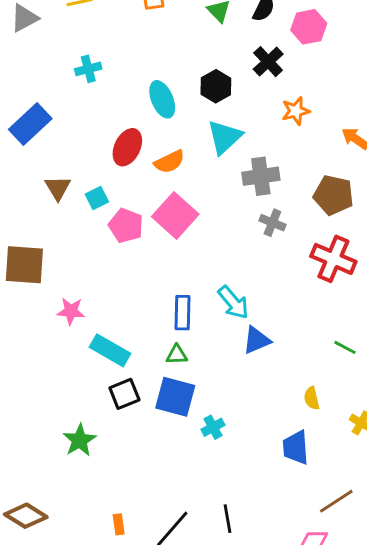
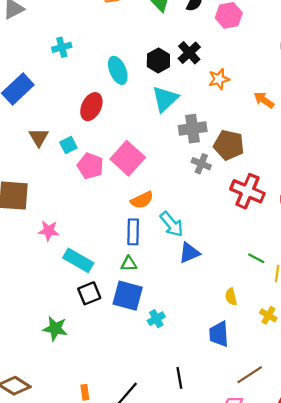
black cross: (268, 62) -> (189, 53), moved
orange semicircle: (169, 162) -> (142, 200), moved
brown pentagon: (333, 195) -> (229, 145), moved
green star: (79, 440) -> (55, 329), turned -30
black line: (227, 519) -> (179, 378), moved

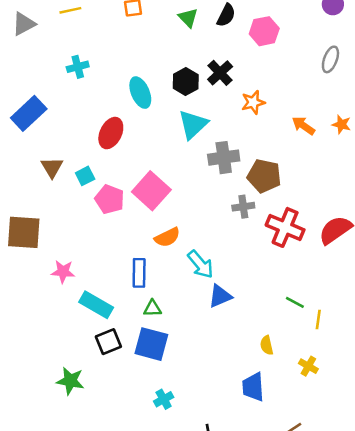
gray cross: (201, 164) -> (243, 207), moved, turned -30
blue rectangle: (133, 232) -> (139, 273), moved
cyan cross: (156, 319) -> (164, 399), moved

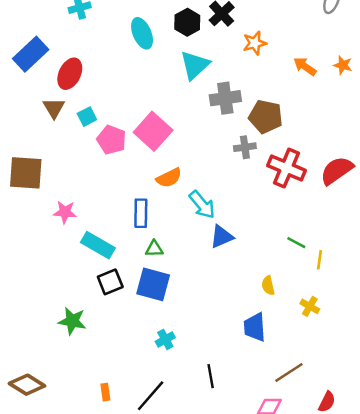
red ellipse: (111, 133) -> (70, 74), moved

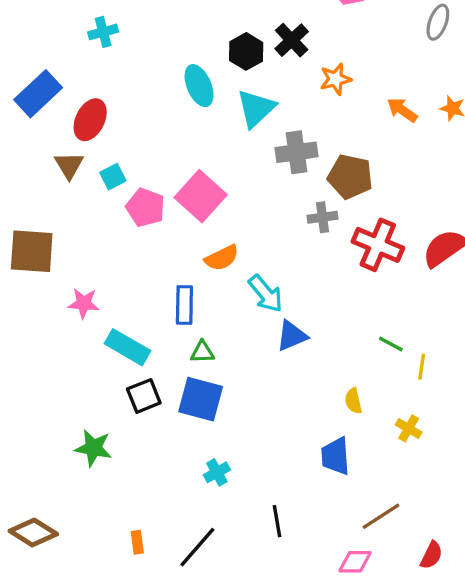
cyan ellipse: (142, 33) -> (199, 86), moved

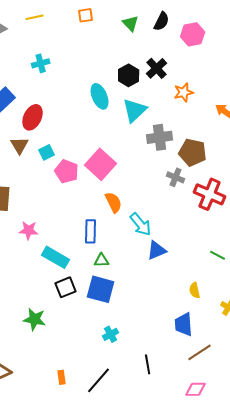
gray cross: (323, 217) -> (176, 177), turned 30
orange semicircle: (222, 258) -> (114, 202), turned -90
brown line: (381, 516) -> (200, 352), moved

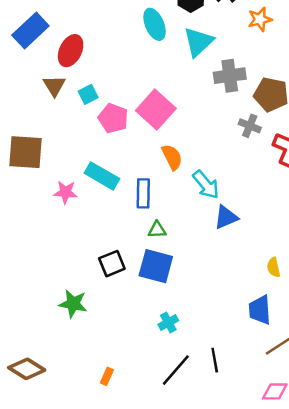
cyan rectangle: (56, 257) -> (102, 176), moved
orange rectangle: (62, 377) -> (107, 376), turned 32
black line: (99, 380) -> (176, 370), moved

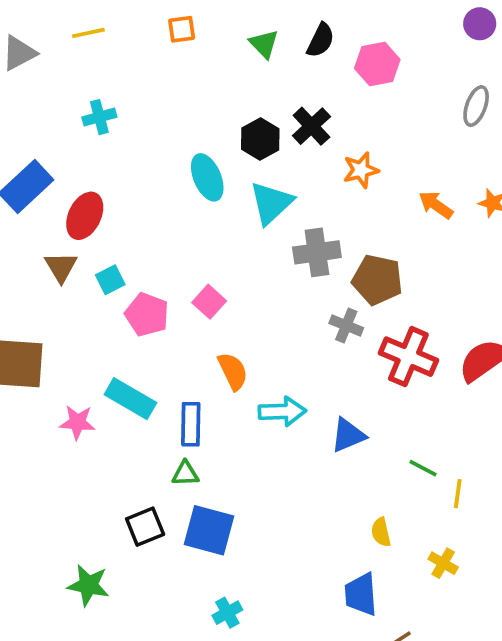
pink square: (156, 110) -> (209, 302), size x0.6
cyan arrow: (206, 185) -> (282, 411), turned -52
blue triangle: (226, 217) -> (348, 435), moved
green triangle: (157, 230) -> (185, 474), moved

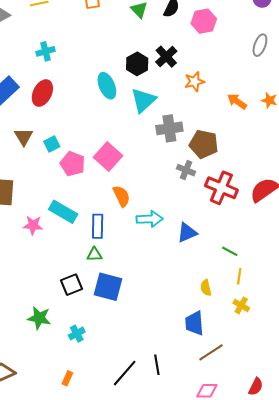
red ellipse: (85, 216) -> (42, 93), moved
pink square: (209, 302) -> (108, 157), size x1.5
yellow line: (458, 494) -> (239, 276), moved
cyan cross: (227, 613) -> (77, 334), moved

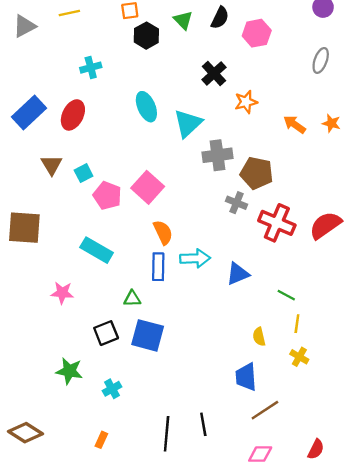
cyan cross: (45, 51) -> (91, 68), moved
black hexagon: (137, 64) -> (146, 36), moved
pink star: (33, 225) -> (62, 293), moved
blue rectangle: (98, 226) -> (158, 267), moved
black line: (125, 373) -> (167, 434), turned -36

